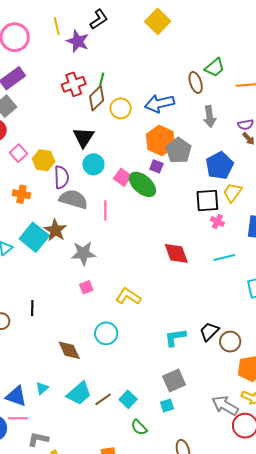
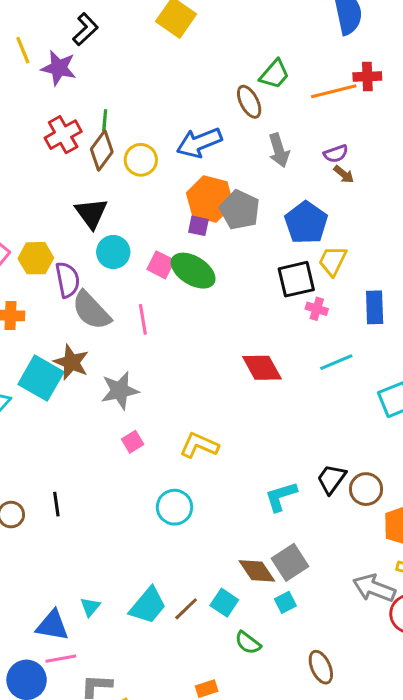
purple square: (156, 166) -> (198, 226), moved
gray semicircle: (73, 199) -> (91, 310), turned -140
black line: (32, 308) -> (56, 504), moved
brown diamond: (69, 350) -> (257, 571), moved

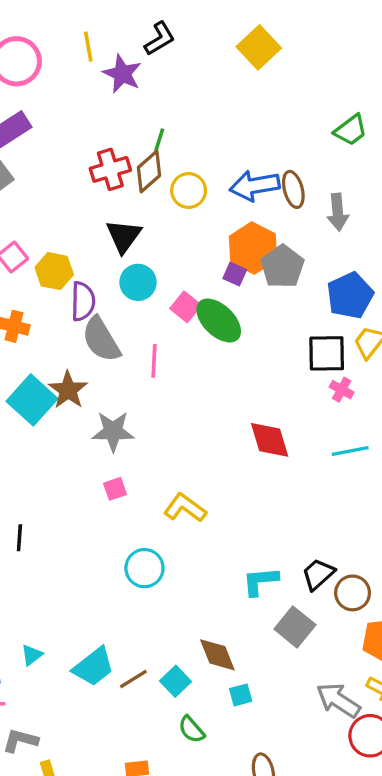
brown ellipse: (249, 102) -> (293, 189), moved
red cross: (63, 135) -> (110, 169), moved
gray square: (290, 562) -> (295, 627), moved, turned -30

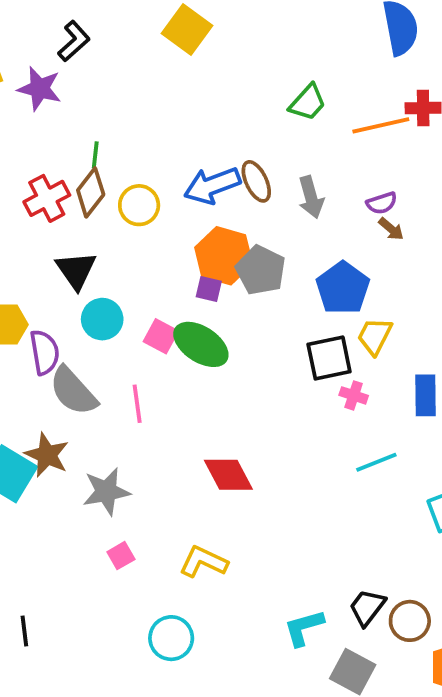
red diamond: (270, 440) -> (228, 475), moved

